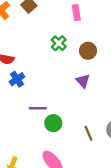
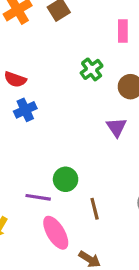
purple line: (38, 108) -> (38, 197), moved
brown line: (89, 133) -> (95, 209), moved

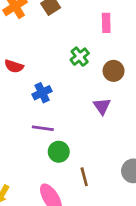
blue cross: (25, 110) -> (42, 93), moved
purple line: (38, 197) -> (43, 128), moved

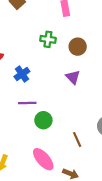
green cross: (80, 57) -> (48, 39), turned -35
brown line: (84, 177) -> (77, 139), moved

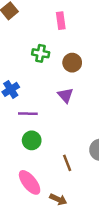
purple line: (27, 103) -> (28, 114), moved

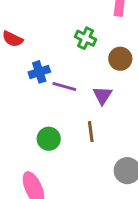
purple line: (28, 114) -> (64, 87), moved
brown line: (67, 163) -> (91, 132), moved

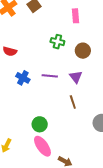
blue cross: (39, 72) -> (23, 78), moved, turned -32
green circle: (49, 139) -> (40, 124), moved

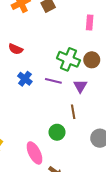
green cross: (57, 42) -> (68, 59), moved, size x1.5
green circle: (40, 124) -> (57, 132), moved

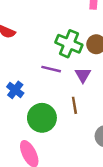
blue cross: (25, 79) -> (15, 90), moved
green circle: (57, 132) -> (42, 118), moved, size x1.5

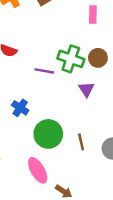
purple line: (51, 69) -> (44, 71), moved
brown line: (74, 105) -> (81, 142), moved

